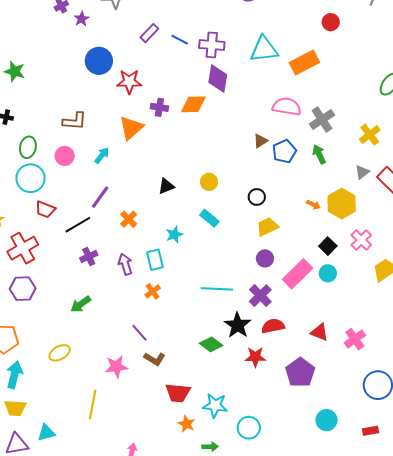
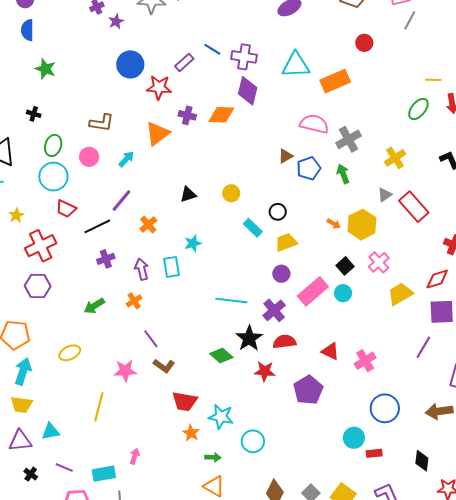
purple rectangle: (149, 33) -> (184, 62), moved
cyan rectangle: (209, 218) -> (253, 228), moved
orange cross: (153, 291) -> (134, 301), moved
cyan circle: (327, 420) -> (354, 438), moved

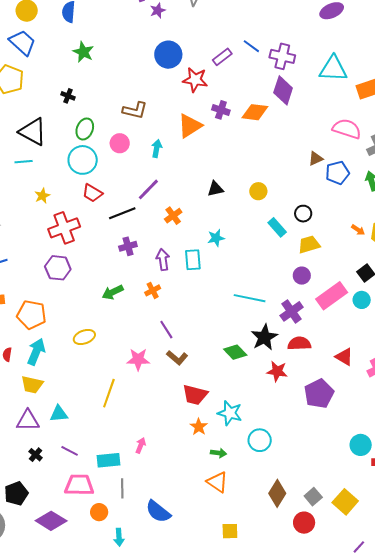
cyan arrow: (126, 159) -> (157, 149), turned -36

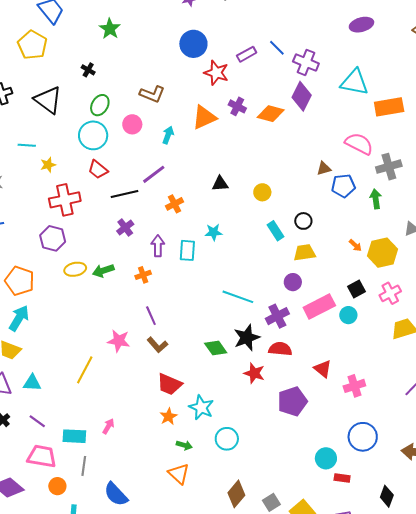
cyan line: (24, 162) -> (27, 145), moved
purple cross: (128, 246) -> (125, 228), turned -30
yellow ellipse: (84, 337) -> (75, 269), moved

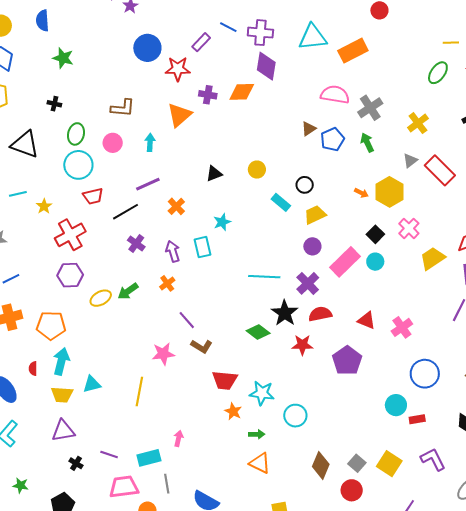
red trapezoid: (98, 170) -> (93, 196), turned -35
purple line: (154, 174) -> (148, 184), turned 30
cyan triangle: (32, 383) -> (92, 384), moved

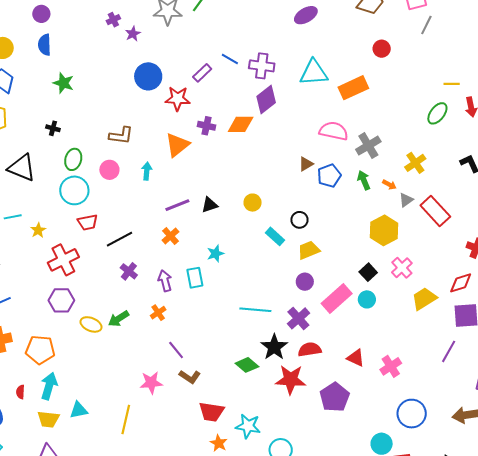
purple diamond: (266, 66) -> (266, 100), turned 40
purple line: (148, 184) -> (177, 205), moved
orange arrow: (361, 193) -> (389, 185), moved
yellow ellipse: (101, 298) -> (91, 324), turned 50
red star: (302, 345) -> (291, 380), size x1.4

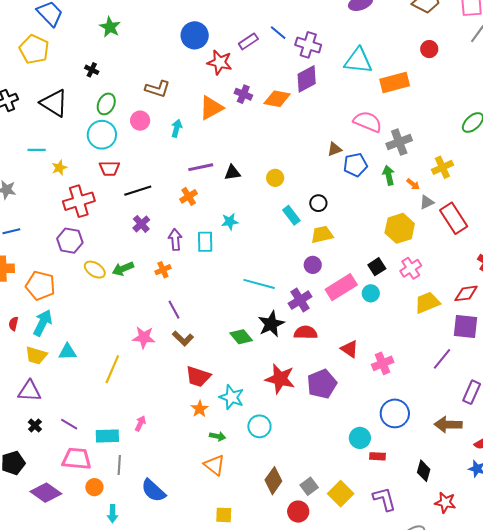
red star: (291, 380) -> (280, 379), moved

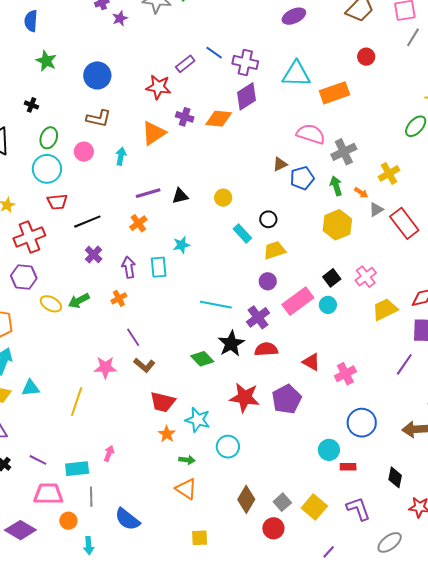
blue circle: (195, 35) -> (97, 75), moved
yellow hexagon: (400, 228) -> (337, 225), moved

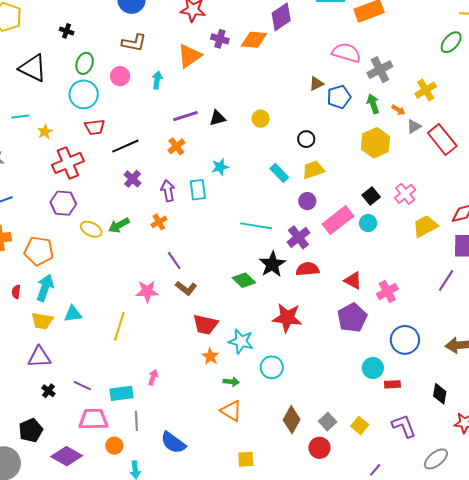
cyan rectangle: (242, 233) -> (279, 173), moved
purple pentagon: (287, 399) -> (352, 318), moved
yellow square: (314, 507) -> (360, 425), size x0.7

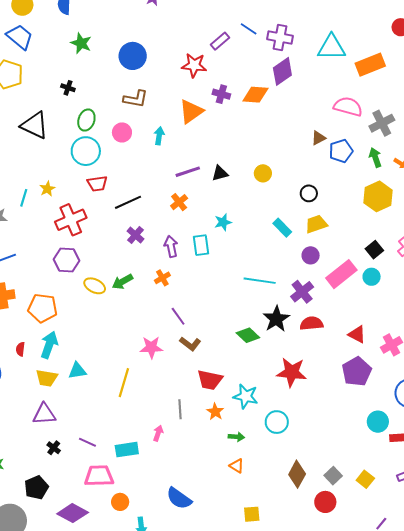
cyan line: (20, 117) -> (24, 198), moved, turned -66
orange triangle: (231, 411) -> (237, 466), size x0.7
gray line: (136, 421) -> (180, 409), moved

